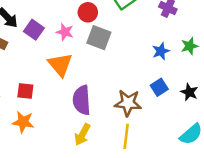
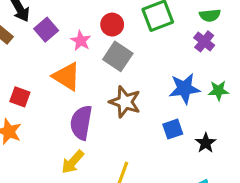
blue star: (161, 51) -> (184, 89), size x1.5
orange triangle: (60, 65) -> (67, 76), turned -32
brown star: (128, 103) -> (125, 102), moved

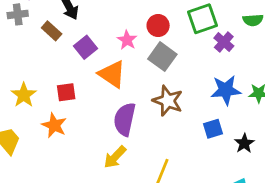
purple square: (46, 30) -> (85, 47), moved
purple cross: (204, 41) -> (224, 42), moved
red square: (20, 97) -> (66, 92), turned -30

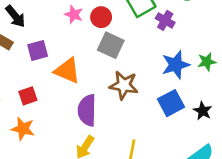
pink star: (127, 40) -> (74, 15), moved
purple square: (85, 47) -> (38, 50), turned 35
blue square: (213, 129) -> (171, 103), size x1.4

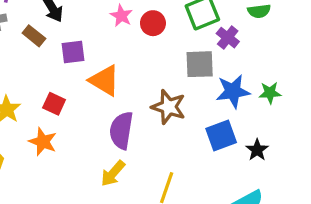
gray square: (111, 45) -> (200, 64), moved, turned -35
red square: (28, 96) -> (54, 104), turned 36

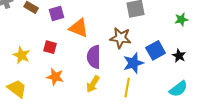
blue star: (233, 91) -> (133, 63), moved
orange star: (43, 142) -> (55, 77), moved

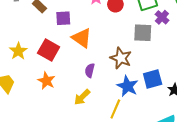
red square: (50, 47) -> (49, 50), size x1.5
purple semicircle: (94, 57) -> (90, 70), size x0.6
blue star: (133, 63) -> (127, 86), turned 30

